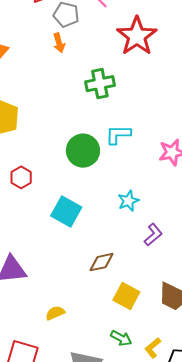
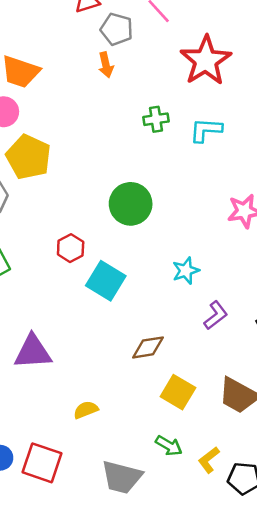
green cross: (100, 84) -> (156, 119), size x0.7
cyan L-shape: (118, 135) -> (206, 130), moved
red hexagon: (21, 177) -> (71, 248), moved

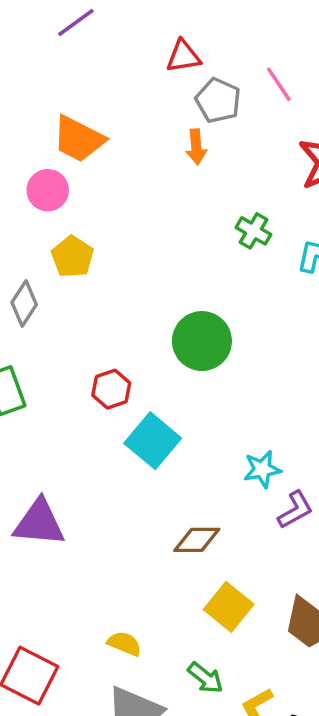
green cross: (156, 119) -> (254, 231), turned 30
yellow pentagon: (28, 157) -> (72, 257), size x0.7
cyan star: (186, 271) -> (262, 469), moved
yellow semicircle: (86, 410) -> (124, 644), moved, turned 35

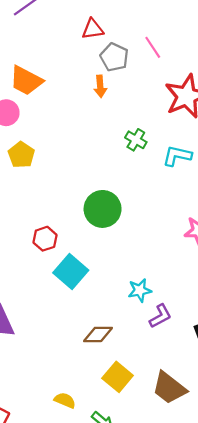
yellow semicircle: (124, 644) -> (65, 400), moved

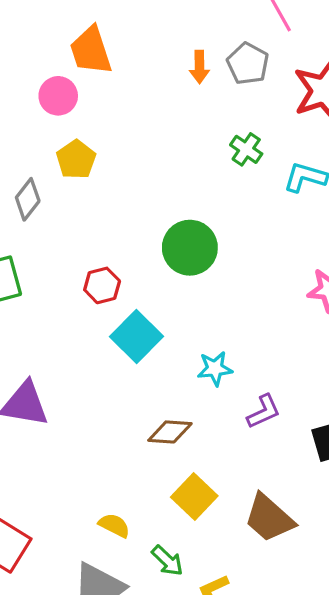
gray pentagon: (114, 57) -> (248, 64), moved
orange trapezoid: (26, 81) -> (91, 51), turned 40
cyan star: (140, 290) -> (215, 369), moved

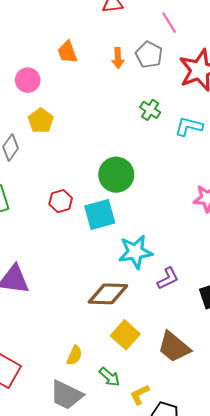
orange trapezoid: (91, 51) -> (68, 52), moved, size x0.7
cyan square: (137, 336) -> (100, 214), moved, turned 32
cyan star: (215, 369) -> (135, 252), size x1.5
brown diamond: (170, 432) -> (108, 294), size x1.4
yellow semicircle: (114, 525) -> (74, 355), turned 90

